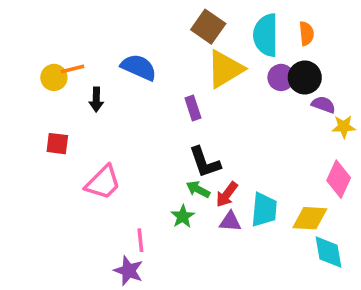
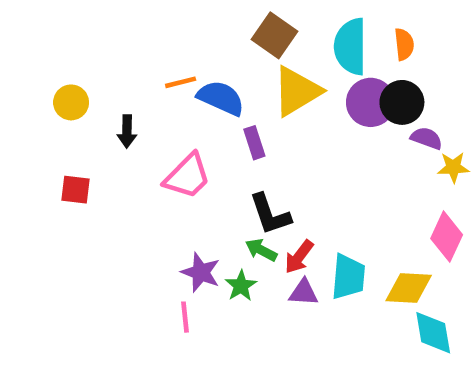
blue semicircle: (139, 67) -> (221, 98), moved
orange line: (73, 69) -> (181, 82), moved
purple circle: (281, 77) -> (371, 102), size x1.4
pink trapezoid: (103, 183) -> (187, 176), moved
purple star: (129, 271) -> (201, 272), moved

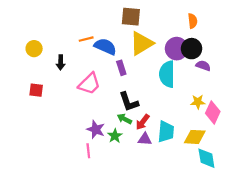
brown square: (274, 35) -> (131, 17), turned -30
cyan semicircle: (351, 47) -> (167, 74), moved
yellow star: (453, 167) -> (198, 102), moved

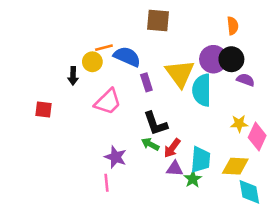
yellow triangle: (142, 43) -> (180, 73), moved, turned -35
yellow circle: (34, 49) -> (92, 62), moved
green star: (115, 136) -> (193, 179), moved

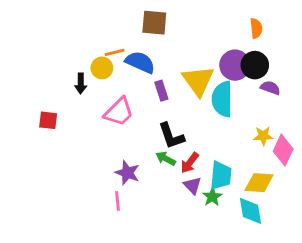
brown square: (158, 21) -> (154, 23), moved
purple triangle: (175, 169) -> (193, 185), turned 42
cyan diamond: (249, 192) -> (251, 211), moved

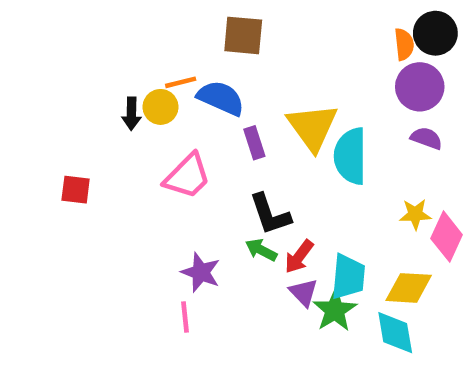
purple circle: (235, 65) -> (420, 87), moved
black circle: (255, 65) -> (435, 33), moved
black arrow: (81, 84) -> (131, 114), moved
green star: (212, 197) -> (335, 310), size x1.4

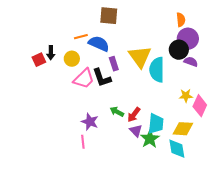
black circle: (435, 33) -> (179, 50), moved
yellow circle: (161, 107) -> (72, 59), moved
black arrow: (131, 114) -> (51, 53), moved
red square: (76, 190) -> (39, 60), moved, turned -32
black L-shape: (270, 214) -> (102, 78), moved

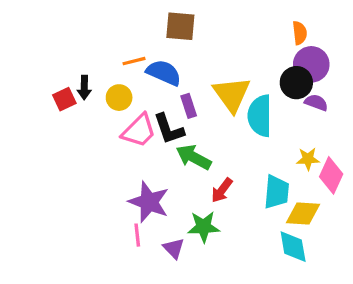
green arrow: (117, 112) -> (194, 157), moved, size x1.5
purple star: (90, 122) -> (149, 202), size x1.4
cyan trapezoid: (156, 124) -> (276, 192), moved
purple triangle: (136, 131) -> (174, 248), moved
green star: (150, 139) -> (204, 227), moved, turned 30

